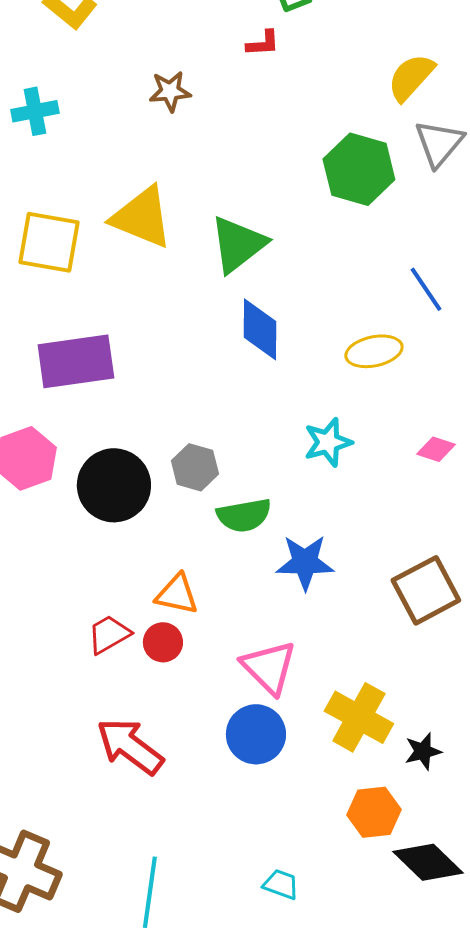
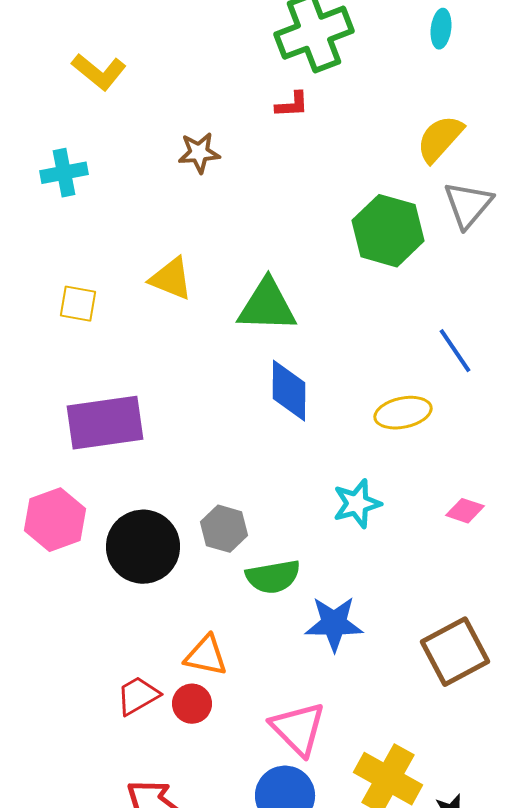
yellow triangle: (142, 217) -> (171, 279), size x0.7
yellow square: (49, 242) -> (78, 304), size x0.6
green triangle: (238, 244) -> (267, 306), turned 40

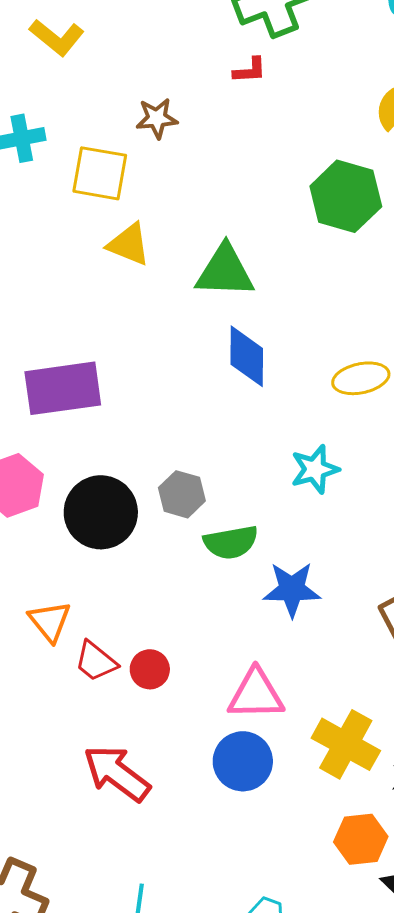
yellow square: (78, 304) -> (100, 173), moved, size x1.5
orange triangle: (206, 656) -> (50, 621), moved, turned 39
red trapezoid: (138, 696) -> (96, 661), turned -111
pink triangle: (298, 729) -> (256, 694), turned -46

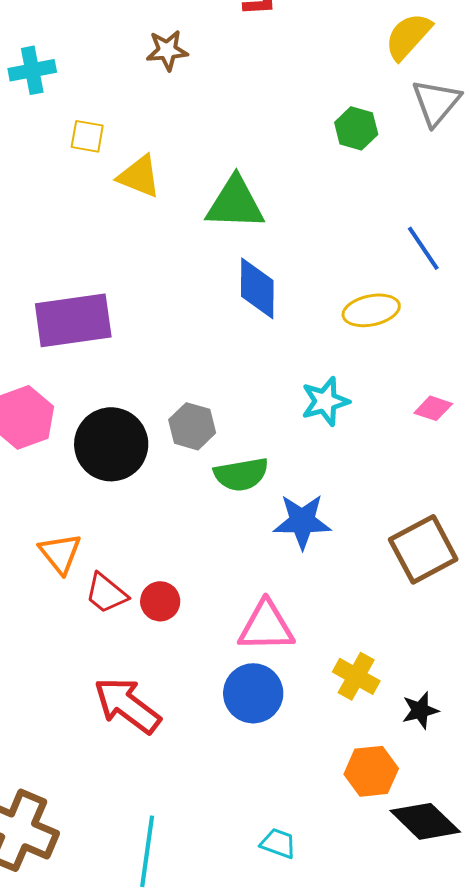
yellow square: (100, 173) -> (87, 136), moved, size x0.6
green hexagon: (346, 196) -> (356, 128), size x0.6
yellow cross: (346, 744) -> (356, 676), size x0.7

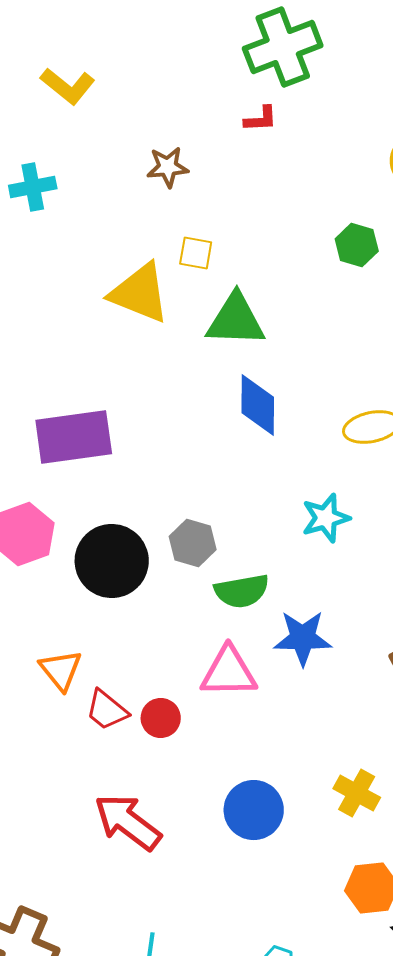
yellow square: (87, 136) -> (196, 253), moved
yellow triangle: (139, 176) -> (140, 293), size x1.4
pink triangle: (266, 626) -> (229, 672), moved

